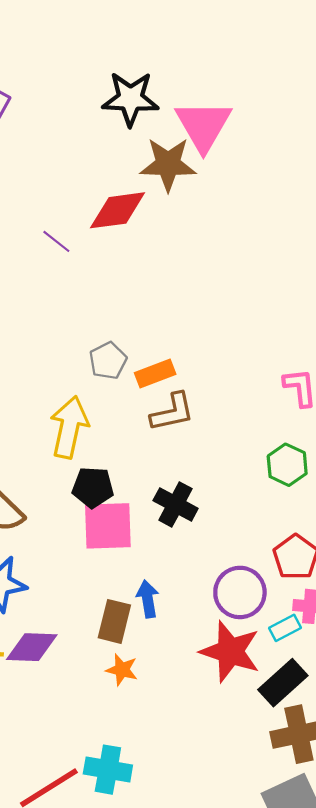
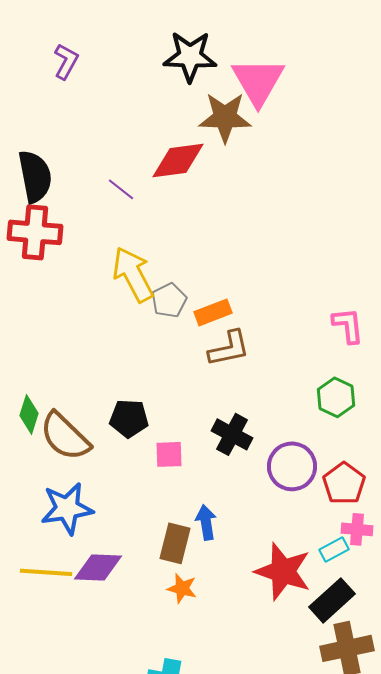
yellow arrow: (69, 427) -> (133, 274), moved, turned -40
black pentagon: (93, 487) -> (129, 418), moved
pink square: (108, 526) -> (169, 454), size x0.6
purple circle: (240, 592) -> (292, 466), moved

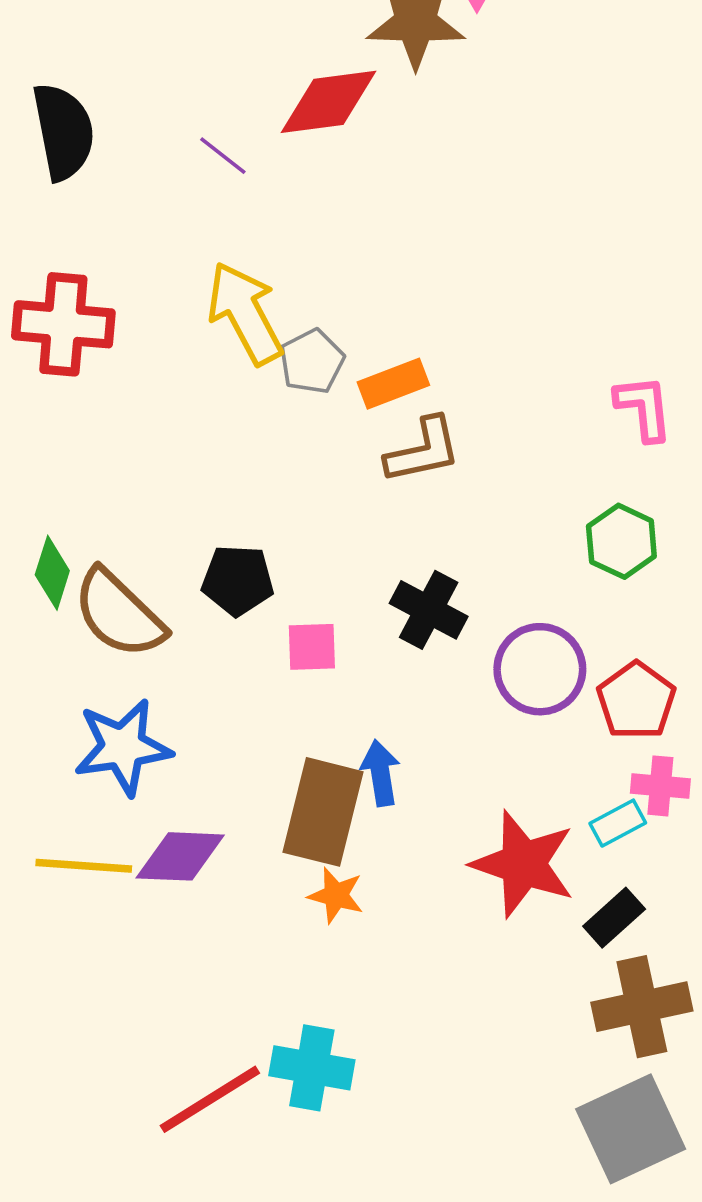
red cross: (35, 232) -> (63, 324), moved
brown rectangle: (175, 543) -> (323, 812), size x1.4
black rectangle: (332, 600) -> (614, 918), size x0.7

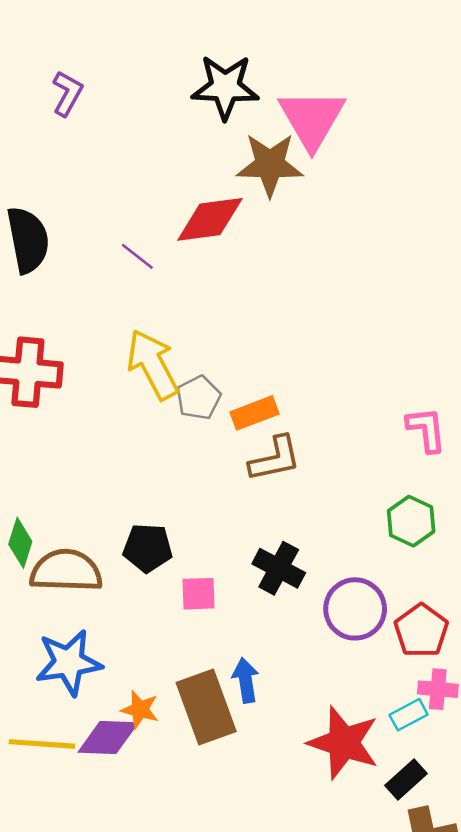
brown semicircle: (119, 614) -> (66, 571), turned 138
brown rectangle: (323, 812) -> (206, 707), turned -34
orange star: (336, 895) -> (140, 710), moved

